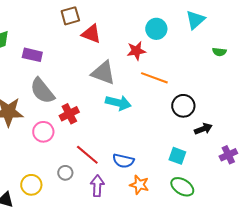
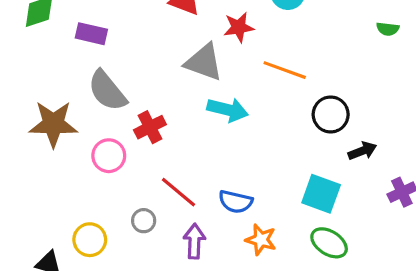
red star: (136, 51) -> (239, 27), moved
cyan square: (177, 156) -> (321, 194), size x1.4

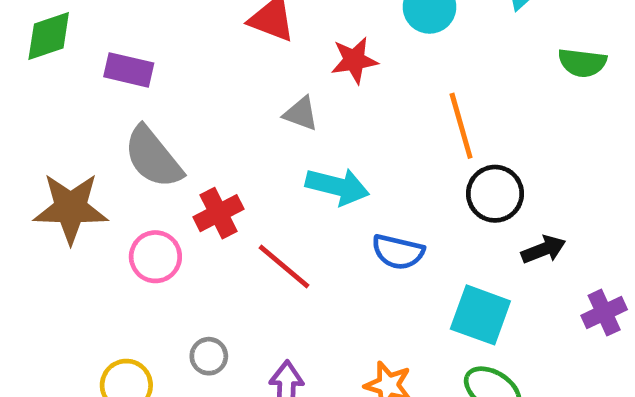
green semicircle: (388, 29) -> (582, 63), size x1.4
gray triangle: (204, 62) -> (301, 114), size x0.6
orange line: (285, 70) -> (461, 126), moved, turned 54
red line: (178, 192) -> (284, 266), moved
blue semicircle: (236, 202) -> (398, 252), moved

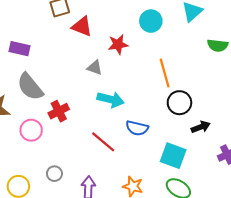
red line: (284, 266) -> (103, 142), moved

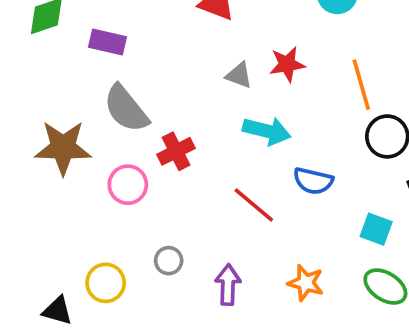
red star: (118, 44) -> (287, 64), moved
cyan square: (173, 156) -> (376, 229), size x0.7

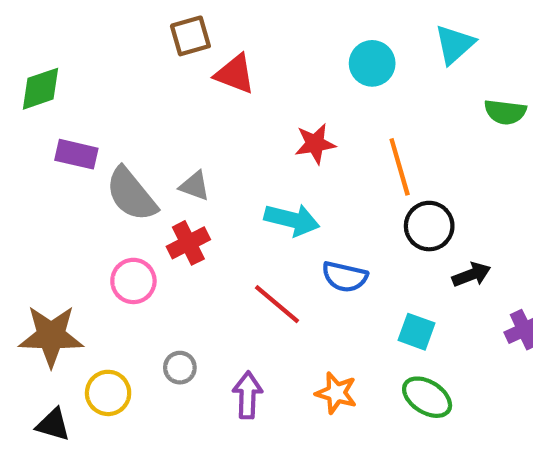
purple rectangle: (107, 42) -> (76, 154), moved
gray triangle: (239, 75) -> (195, 186), moved
brown star: (63, 148) -> (51, 336), moved

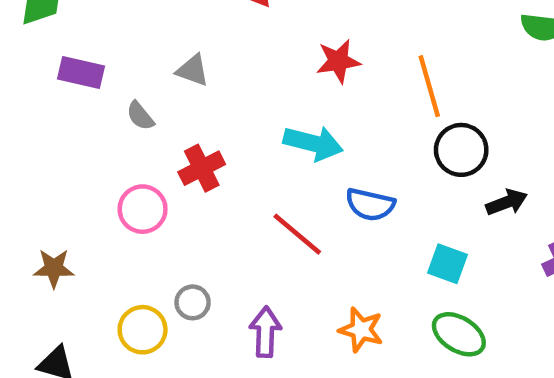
gray triangle: (195, 186) -> (193, 70), moved
gray semicircle: (131, 194) -> (140, 116), size x0.5
brown star: (51, 336) -> (54, 268), size x0.6
yellow circle: (108, 393) -> (143, 330), moved

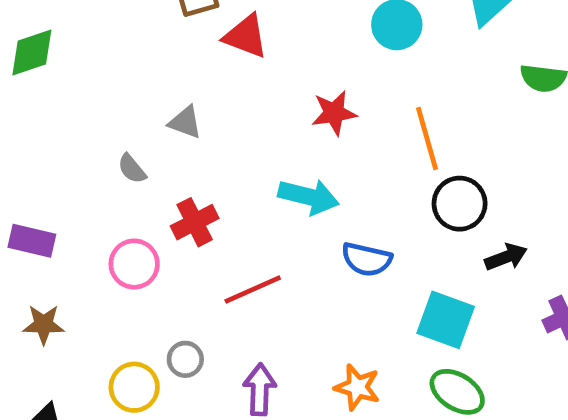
purple rectangle: (81, 73) -> (32, 241), moved
red line: (297, 234) -> (253, 290), moved, turned -64
cyan square: (447, 264) -> (446, 320), size x1.4

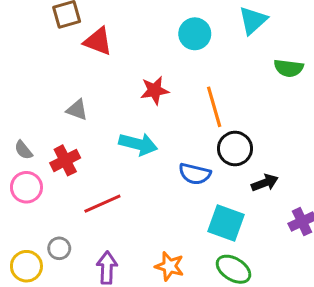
gray triangle: (185, 122) -> (77, 110), moved
gray semicircle: (132, 169) -> (23, 150), moved
blue semicircle: (367, 259) -> (195, 174), moved

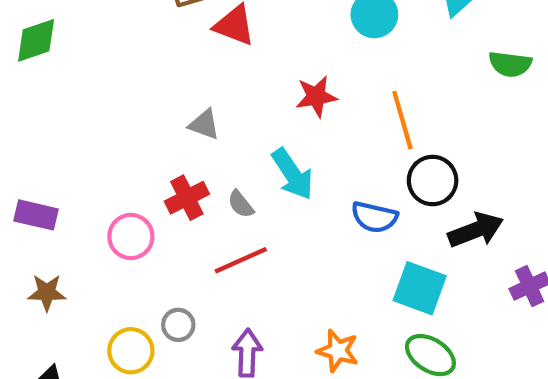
cyan arrow: (138, 144) -> (292, 174), turned 42
gray semicircle: (23, 150) -> (241, 204), moved
black arrow: (265, 183) -> (476, 230), size x1.4

